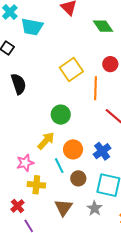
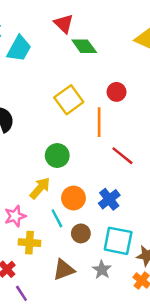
green diamond: (103, 26) -> (84, 46), moved
cyan trapezoid: (32, 27) -> (19, 49), turned -70
brown triangle: (64, 208) -> (64, 270), turned 36

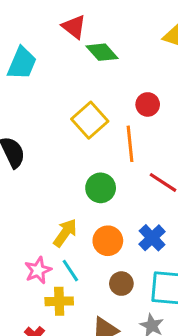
green circle: (57, 156) -> (101, 188), moved
cyan line: (57, 218) -> (70, 271), moved

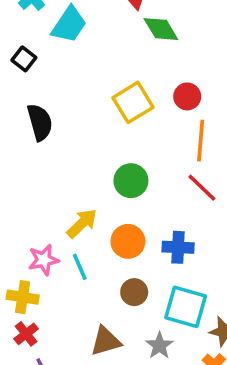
red circle: (148, 104) -> (187, 96), moved
orange line: (130, 144) -> (201, 141), moved
blue cross: (152, 238) -> (178, 247), turned 36
yellow cross: (59, 301) -> (23, 297), moved

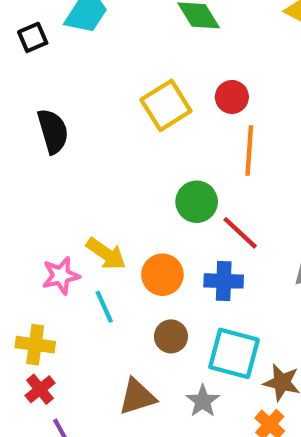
black square: (24, 59) -> (33, 37), moved, turned 30
green circle: (131, 181) -> (197, 202), moved
red line: (202, 188) -> (240, 233), moved
yellow arrow: (82, 223) -> (106, 254), turned 80
pink star: (44, 260) -> (61, 276), moved

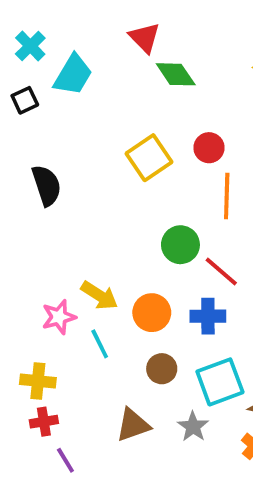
cyan square: (234, 353) -> (220, 382), turned -33
red cross: (40, 389) -> (44, 422), turned 32

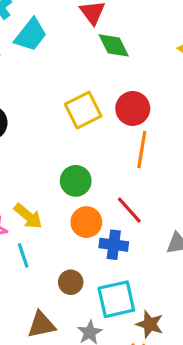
red circle: (209, 148) -> (133, 108), size x1.4
green circle: (180, 245) -> (76, 181), moved
orange circle: (152, 313) -> (86, 222), moved

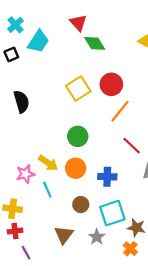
orange line: (142, 149) -> (120, 111), turned 35
red line: (129, 210) -> (132, 146), moved
orange circle: (86, 222) -> (76, 168), moved
brown triangle: (41, 325) -> (64, 235), turned -36

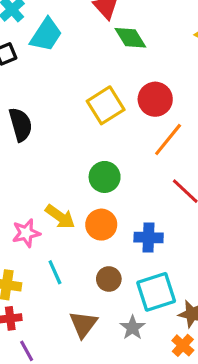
cyan line: (47, 190) -> (55, 272), moved

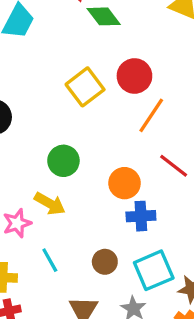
green circle: (105, 177) -> (63, 161), moved
orange circle: (101, 225) -> (125, 183), moved

